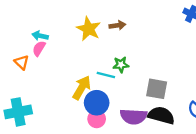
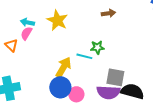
brown arrow: (117, 25) -> (108, 13), moved
yellow star: (89, 29) -> (57, 20), moved
gray square: (157, 89) -> (115, 77), moved
blue circle: (97, 103) -> (60, 87), moved

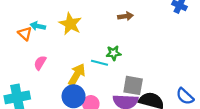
pink semicircle: (26, 33) -> (40, 63), moved
orange triangle: (11, 45) -> (25, 34), moved

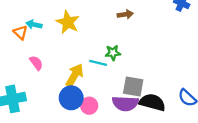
pink semicircle: (40, 63) -> (36, 63), turned 112

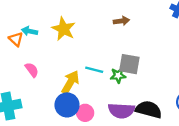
green star: (113, 53) -> (118, 75), moved
gray square: (133, 87) -> (129, 64), moved

